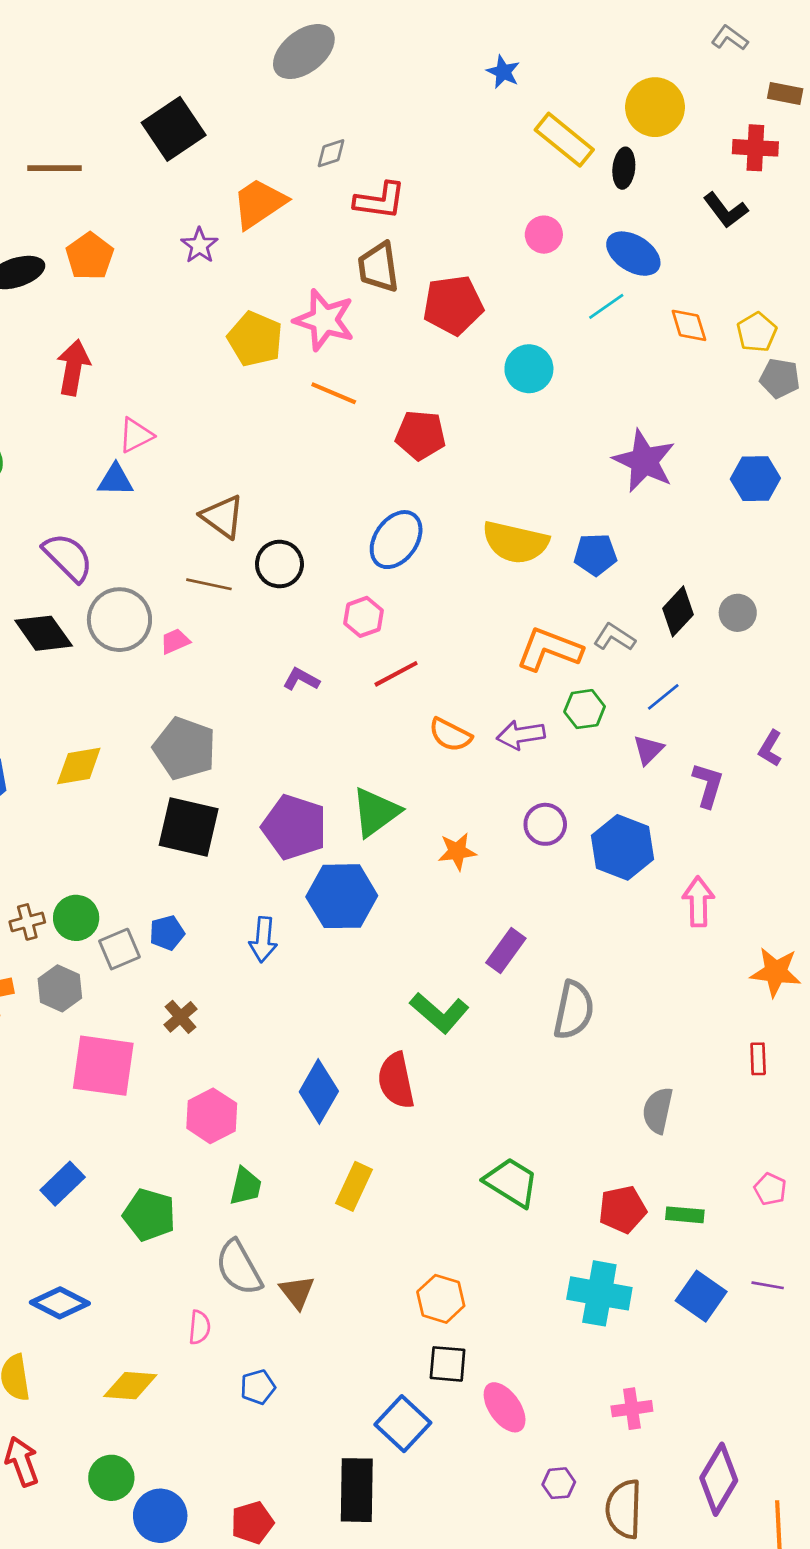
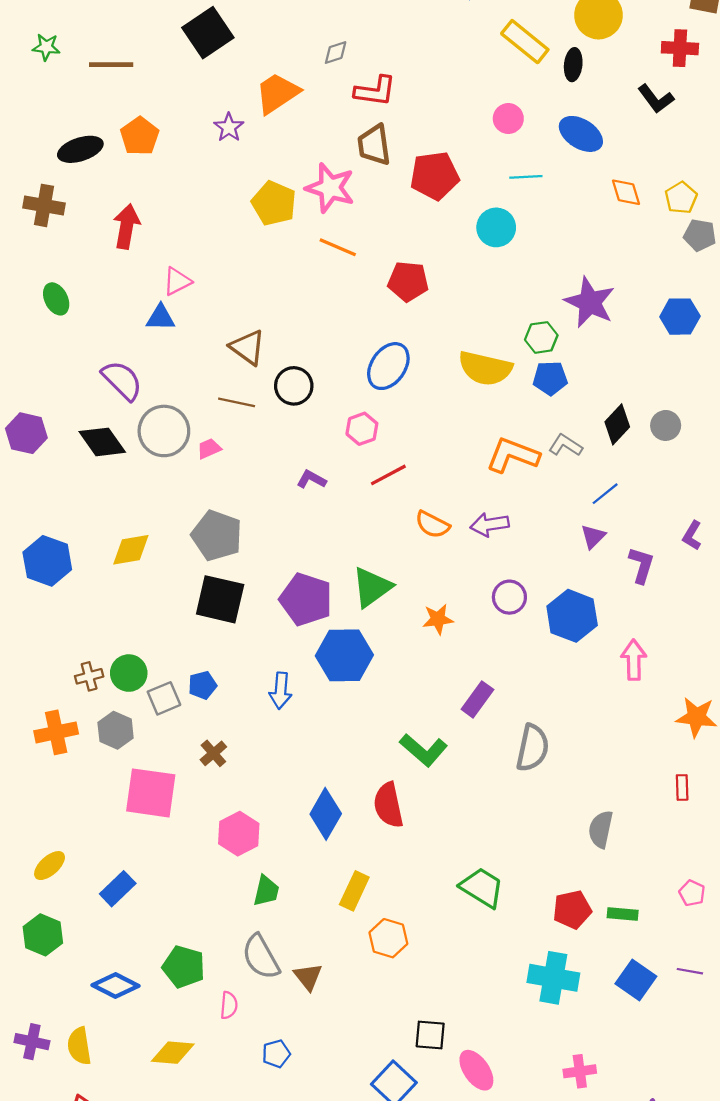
cyan line: (606, 306) -> (526, 177), moved, turned 32
green hexagon: (585, 709) -> (541, 337), moved
green pentagon: (149, 1215) -> (184, 967), moved
orange hexagon: (441, 1299) -> (388, 938), moved

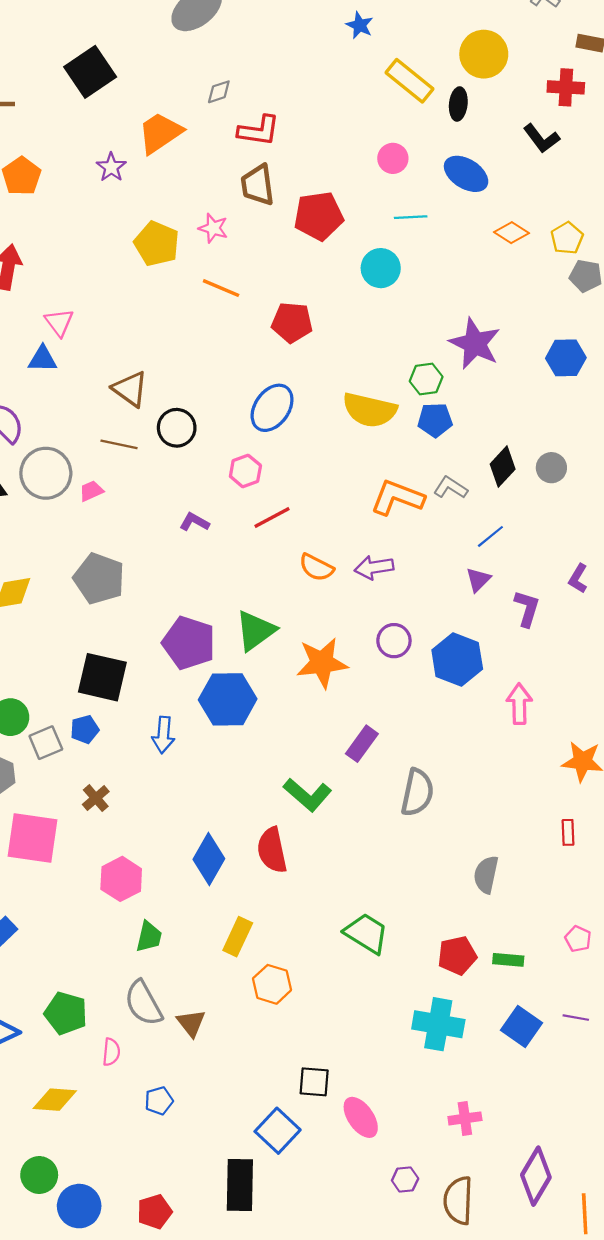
pink star: (330, 188) -> (213, 228), size x0.6
orange diamond: (626, 192) -> (511, 233), turned -40
pink triangle: (177, 281) -> (59, 322), turned -40
black square: (220, 599) -> (102, 677), moved
orange star: (438, 619) -> (322, 663), size x1.6

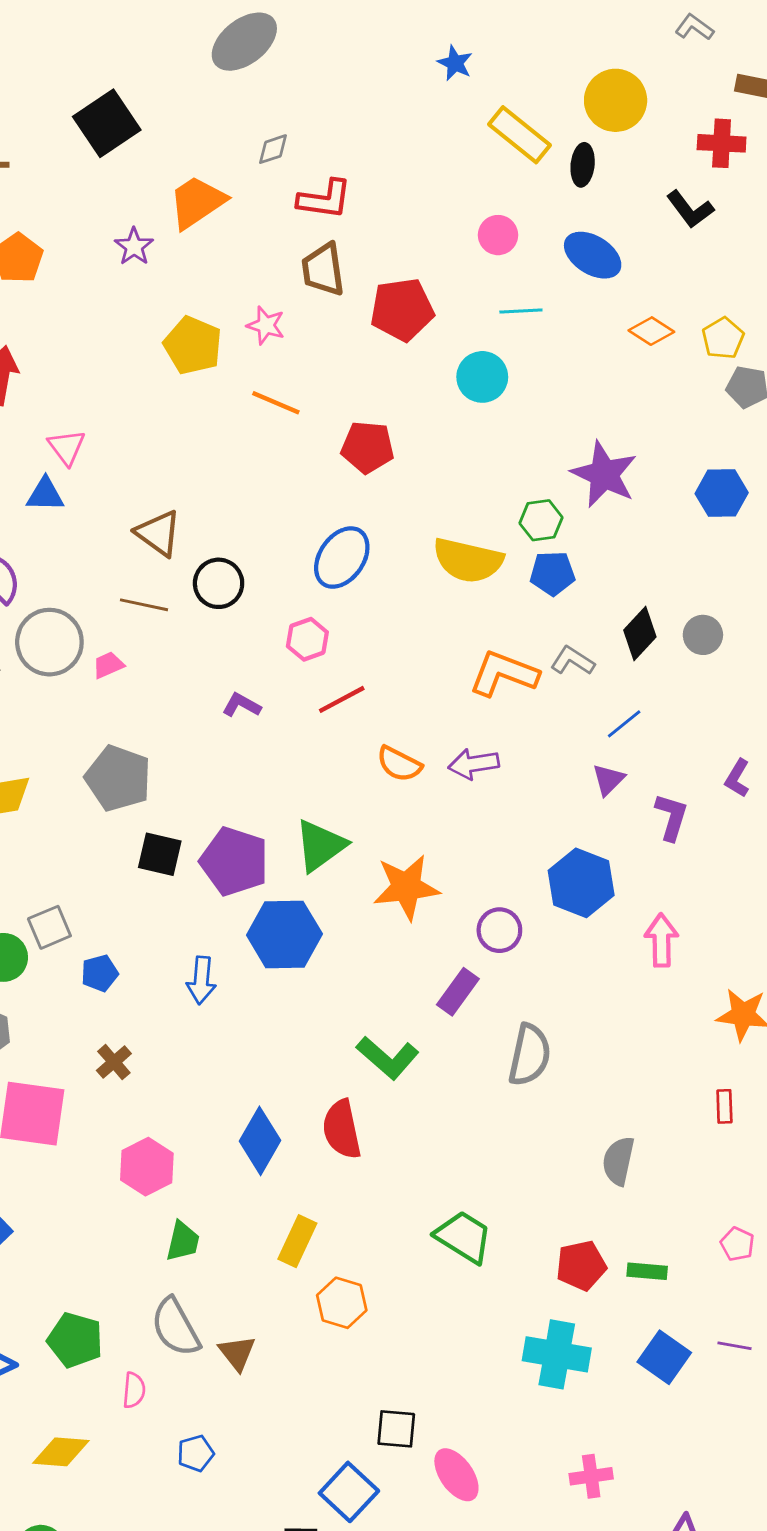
purple circle: (394, 641) -> (499, 930), moved
black square: (102, 677) -> (160, 854), moved, size x0.7
gray square: (46, 743) -> (49, 927), moved

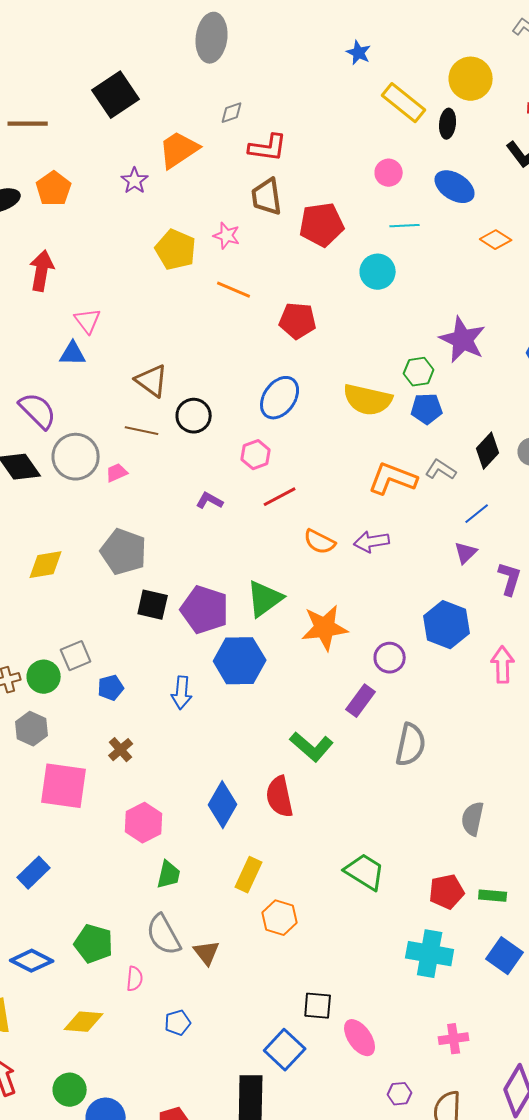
gray ellipse: (244, 42) -> (212, 38), turned -45

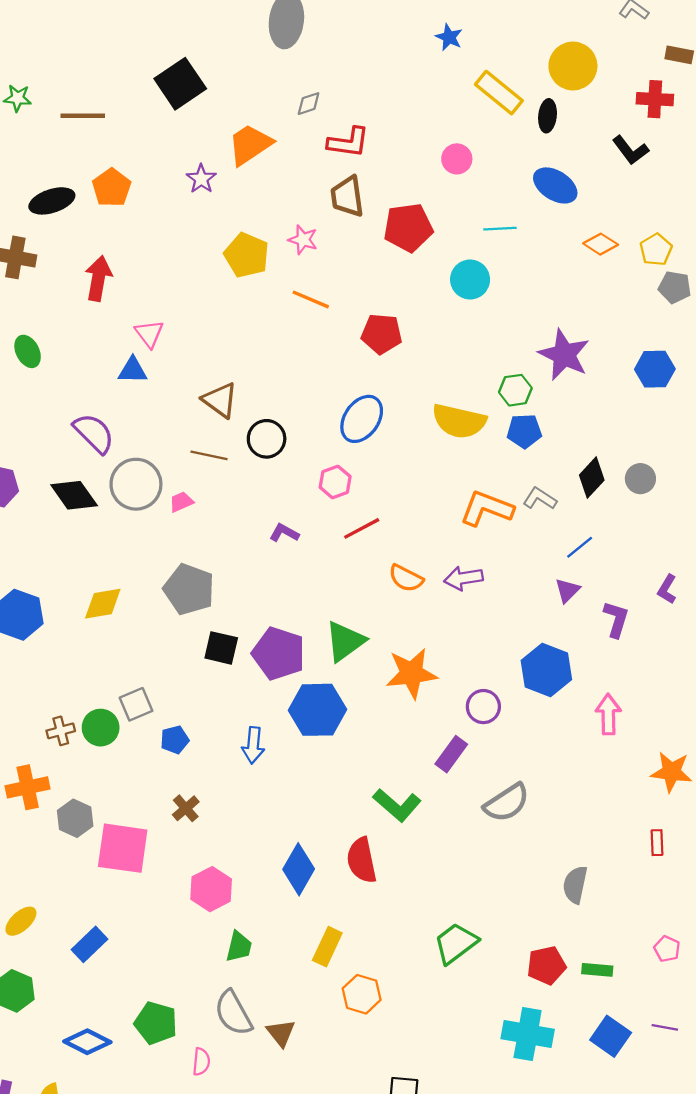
pink circle: (389, 173) -> (457, 159), moved
gray hexagon: (32, 729) -> (75, 818), moved
gray semicircle: (411, 745) -> (507, 803), turned 45
green trapezoid: (365, 872) -> (456, 943), turned -69

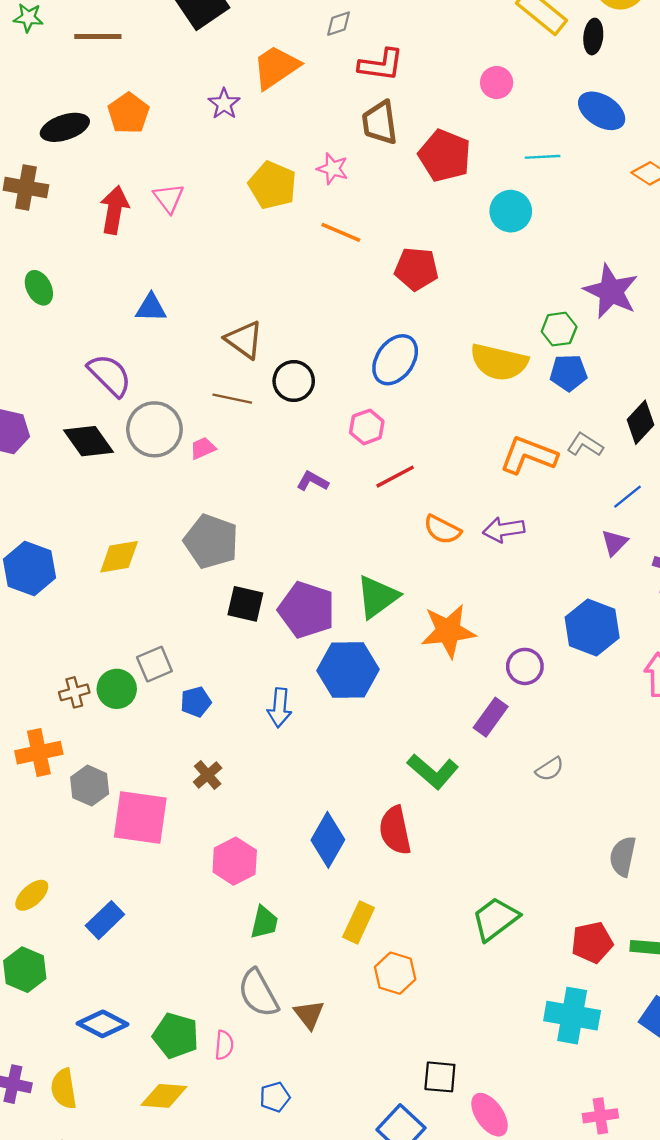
red pentagon: (408, 228) -> (445, 156), turned 30
pink triangle: (149, 334) -> (169, 198), moved
gray semicircle: (507, 803) -> (550, 769), size x0.6
green pentagon: (156, 1023) -> (176, 1036), moved

